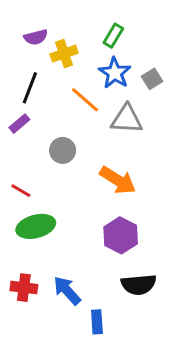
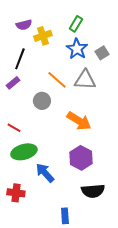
orange line: (85, 100) -> (57, 80), moved
blue arrow: (67, 291) -> (45, 173), moved

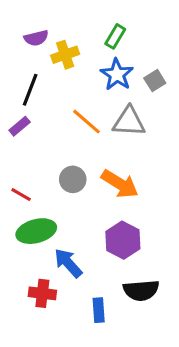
gray circle: (42, 101) -> (73, 179), moved
red cross: (16, 193) -> (42, 293), moved
blue rectangle: (65, 216) -> (99, 310), moved

